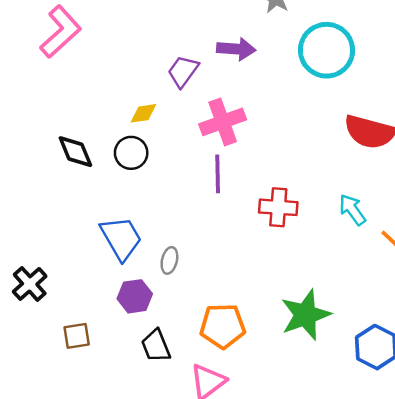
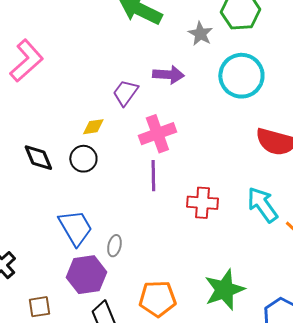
cyan arrow: (352, 210) -> (262, 205), size x1.4
purple hexagon: (135, 296) -> (86, 275), size x1.4

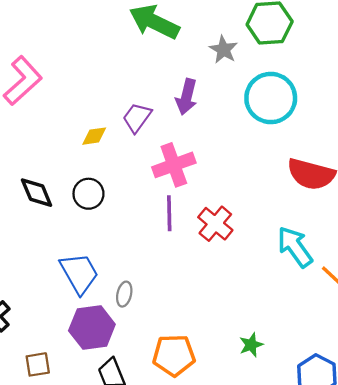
purple arrow: (168, 75) -> (187, 97), turned 100
yellow diamond: (93, 127) -> (94, 136), moved
red cross: (202, 203) -> (215, 224), moved, turned 36
green star: (224, 290) -> (251, 345), size x0.5

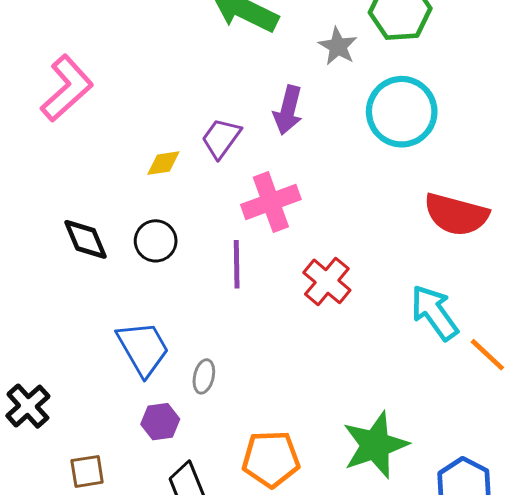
purple line: (169, 213) -> (237, 264), moved
purple hexagon: (92, 328) -> (160, 422), size x0.6
green star: (251, 345) -> (375, 445), size x2.0

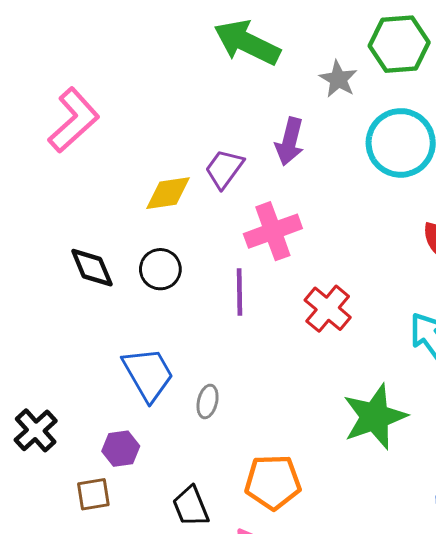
yellow diamond: (163, 163) -> (168, 193), size x1.4
purple hexagon: (160, 422) -> (121, 449), moved
green star: (375, 445) -> (375, 417), moved

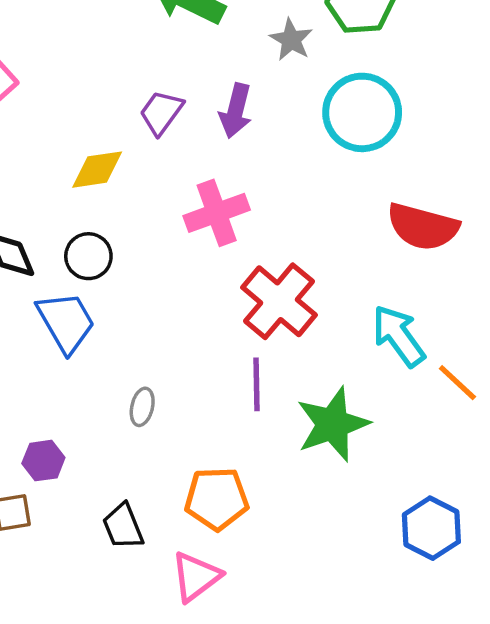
purple trapezoid: (224, 169) -> (161, 112), moved
purple line: (239, 292) -> (256, 384), moved
red cross: (328, 309) -> (279, 301), size x1.4
blue trapezoid: (148, 374) -> (66, 322), moved

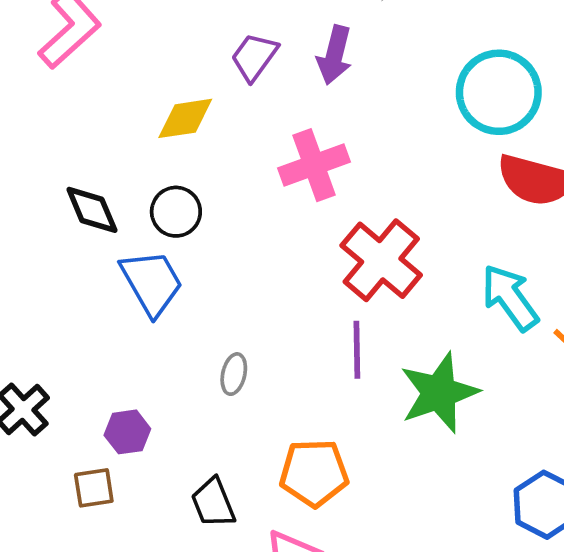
cyan circle: (362, 112) -> (499, 92), moved

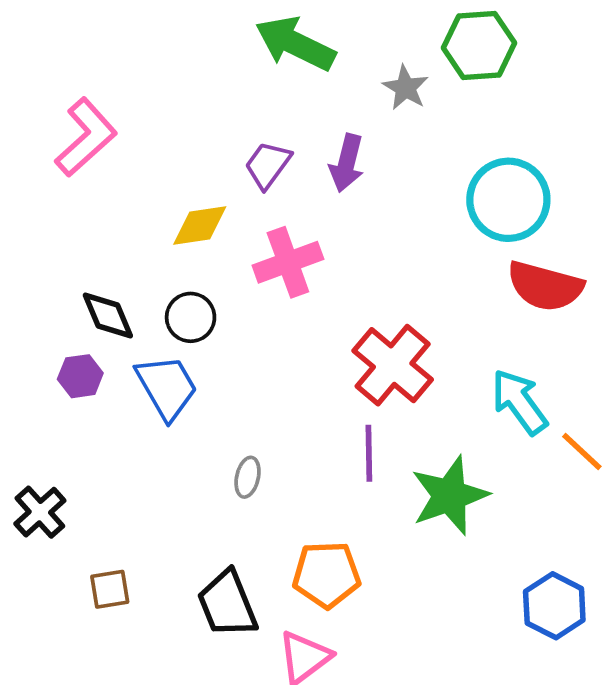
pink cross: (314, 165) -> (288, 262), moved
purple hexagon: (127, 432) -> (80, 376), moved
black trapezoid: (213, 503) -> (227, 604), size x1.4

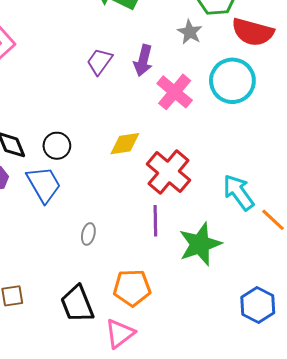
gray star: (406, 88) -> (190, 32), moved
yellow diamond: (200, 226) -> (125, 144), moved
pink cross: (288, 262) -> (175, 92), moved, turned -30
red semicircle: (545, 286) -> (253, 32), moved

